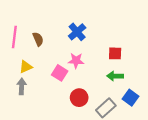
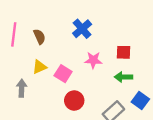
pink star: (76, 61) -> (93, 60), moved
yellow triangle: (26, 67) -> (39, 67), moved
red circle: (79, 98) -> (74, 100), moved

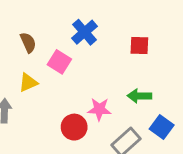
red square: (124, 52) -> (139, 45), moved
pink star: (93, 60) -> (99, 109), moved
pink square: (63, 74) -> (59, 62), moved

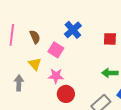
yellow triangle: (28, 83) -> (35, 64), turned -48
pink star: (99, 109) -> (56, 76), moved

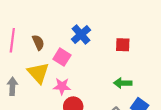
yellow triangle: (35, 64) -> (38, 73), size x1.5
gray arrow: (19, 83) -> (12, 86), moved

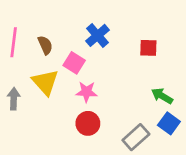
green arrow: (123, 83) -> (162, 96), moved, turned 30
pink star: (62, 86) -> (87, 92), moved

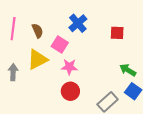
yellow triangle: (45, 82) -> (37, 59), turned 45

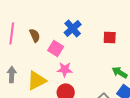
yellow triangle: (37, 59) -> (37, 80), moved

